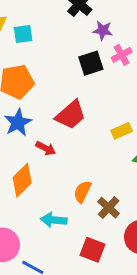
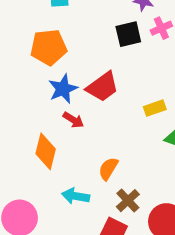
blue star: (18, 122) -> (63, 89), moved
orange diamond: (22, 180) -> (46, 151), turned -36
brown cross: (109, 208) -> (128, 201), moved

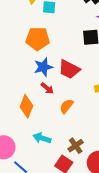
red trapezoid: (102, 87) -> (69, 69), turned 55
orange semicircle: (108, 169) -> (66, 106), moved

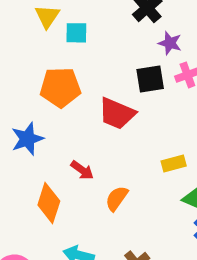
blue star: (43, 67) -> (27, 139), moved
red trapezoid: (69, 69) -> (117, 114), moved

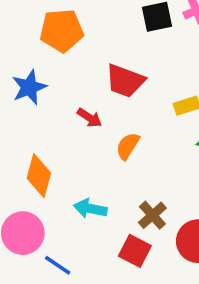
red trapezoid: (117, 114) -> (125, 81), moved
orange diamond: (49, 203) -> (39, 176), moved

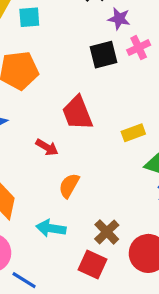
red trapezoid: (125, 81) -> (77, 113), turned 51
orange semicircle: (128, 146) -> (69, 186), moved

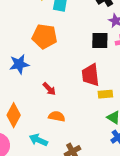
red trapezoid: (77, 113) -> (90, 75), moved
orange semicircle: (69, 186) -> (57, 116), turned 56

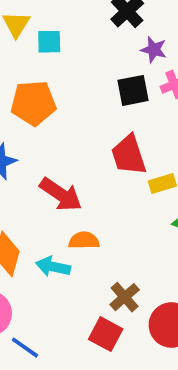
red arrow: (49, 89) -> (61, 194), size x1.6
cyan arrow: (38, 140) -> (53, 267), moved

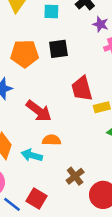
cyan square: (49, 42) -> (51, 12), moved
black square: (133, 90) -> (58, 49), moved
red square: (106, 334) -> (37, 199), moved

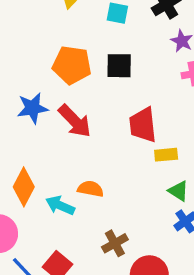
red arrow: (39, 111) -> (75, 121), moved

